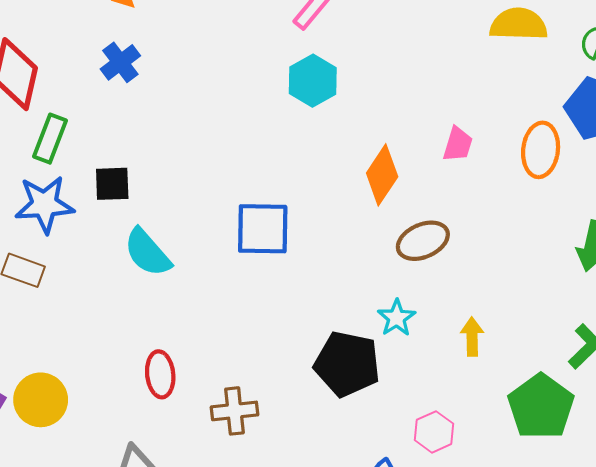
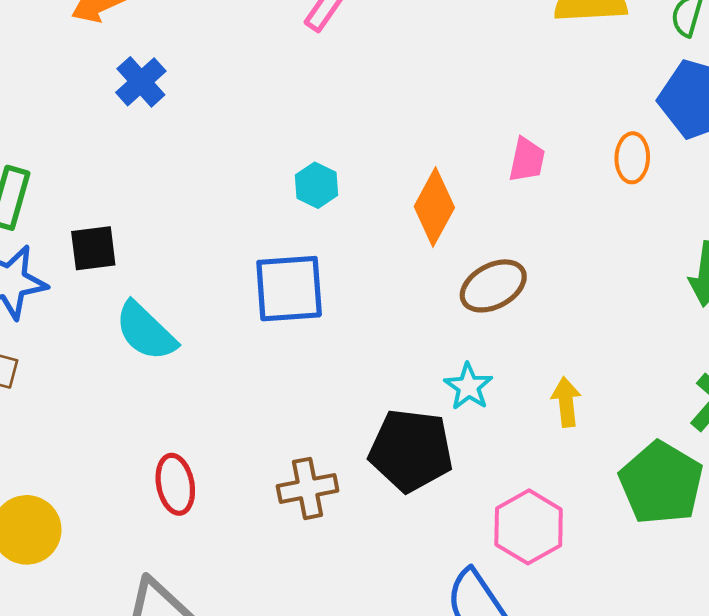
blue cross: (120, 62) -> (141, 82), moved
cyan hexagon: (313, 81) -> (316, 185), moved, size x0.7
orange ellipse: (541, 150) -> (632, 158), size x0.7
brown cross: (234, 411) -> (308, 488), moved
pink hexagon: (434, 432) -> (529, 527), size x1.4

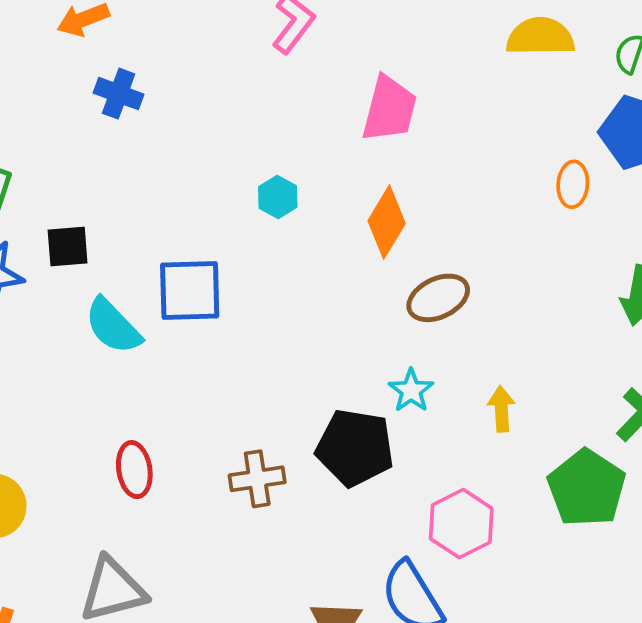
blue cross: (141, 82) -> (119, 94), turned -30
pink trapezoid: (527, 160) -> (389, 109), moved, size x1.6
blue square: (289, 289) -> (190, 291), moved

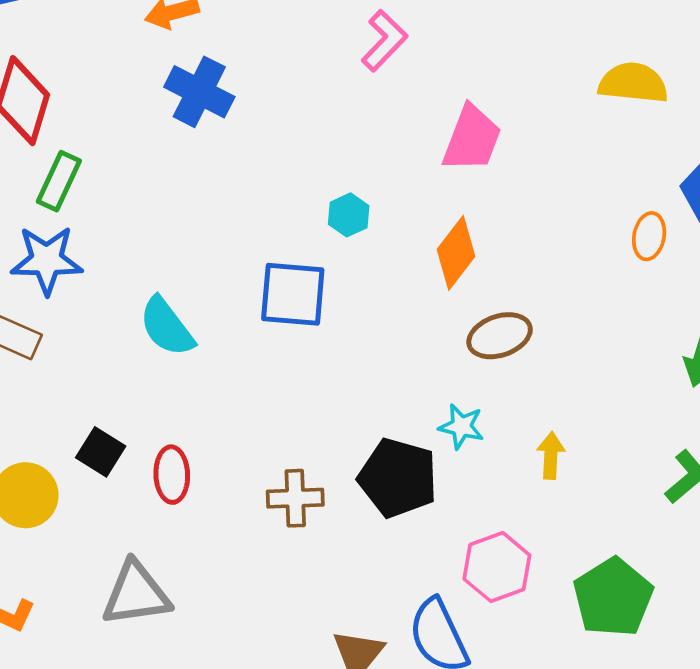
blue cross: (119, 94) -> (199, 92), size x1.4
black square: (68, 247) -> (101, 452), moved, turned 30
blue square: (190, 291) -> (293, 294), moved
cyan star: (411, 391) -> (461, 426), turned -30
green pentagon: (587, 488) -> (613, 597), moved

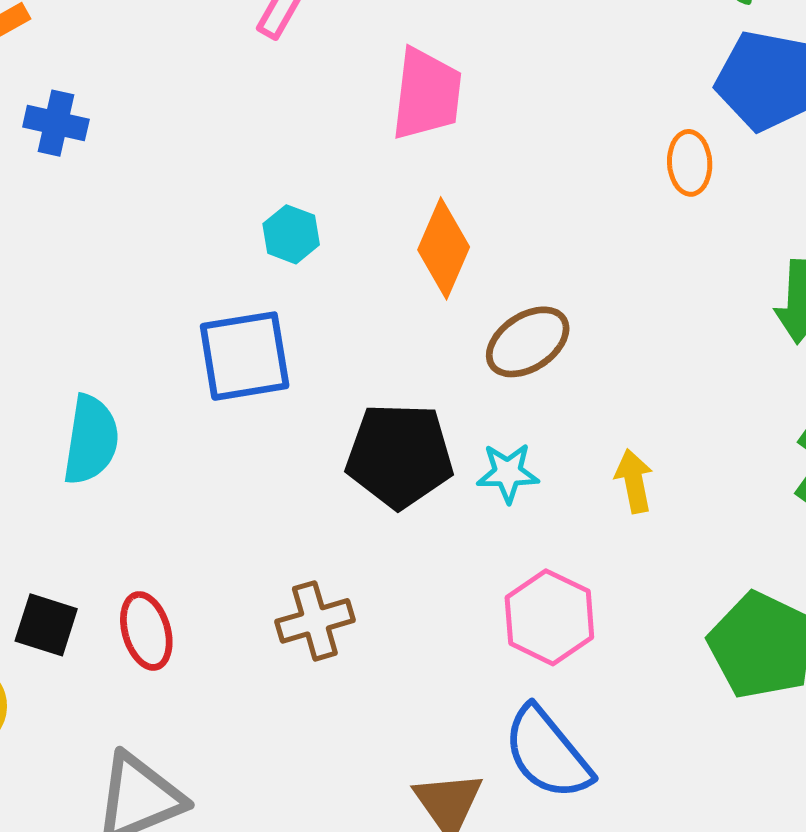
blue cross: (199, 92) -> (56, 123), size x0.7
cyan semicircle: (167, 327) -> (91, 440), turned -120
black pentagon: (398, 478) -> (400, 456), moved
pink hexagon: (497, 567) -> (549, 617), moved

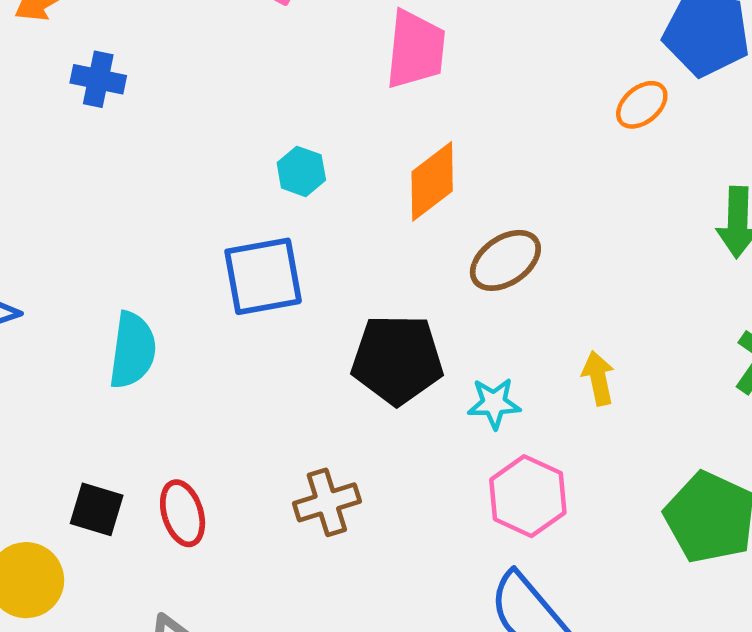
orange ellipse: (690, 163) -> (642, 105), turned 54
orange diamond: (444, 248) -> (432, 181), turned 30
cyan star: (508, 473) -> (494, 403), moved

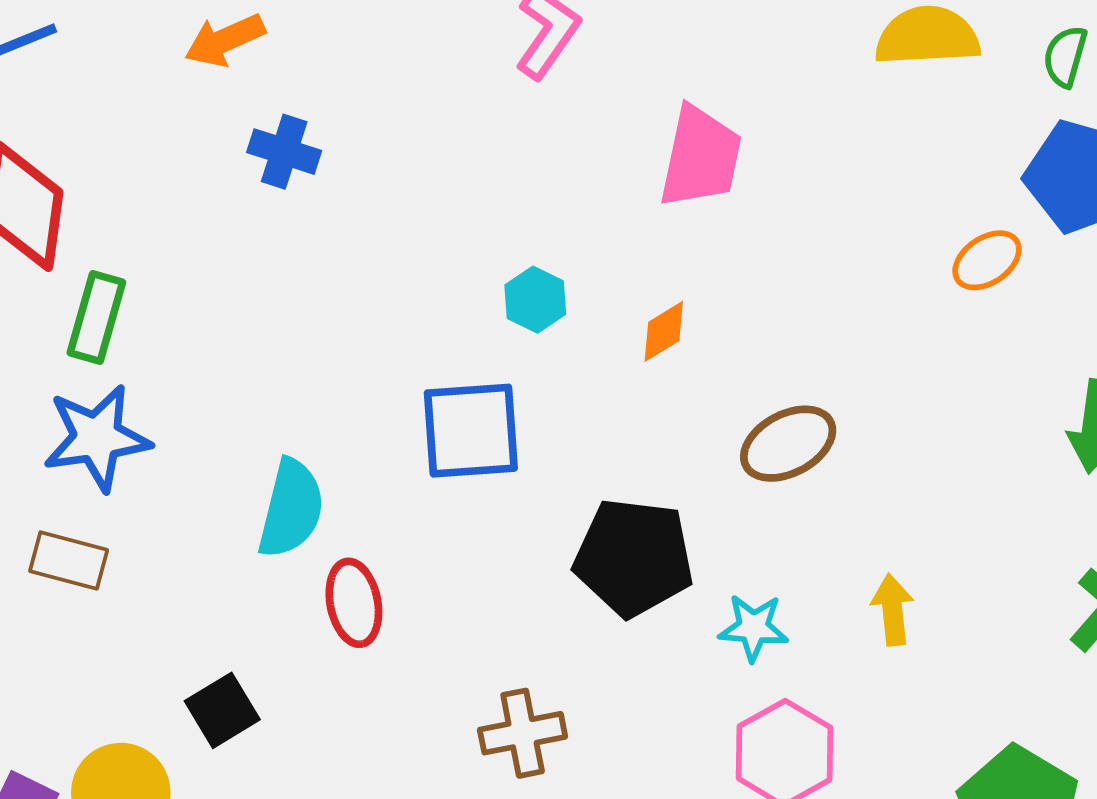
orange diamond: (432, 181) -> (664, 331), moved, size x0.6
black square: (97, 509) -> (222, 710), turned 36
red ellipse: (183, 513) -> (354, 603), moved

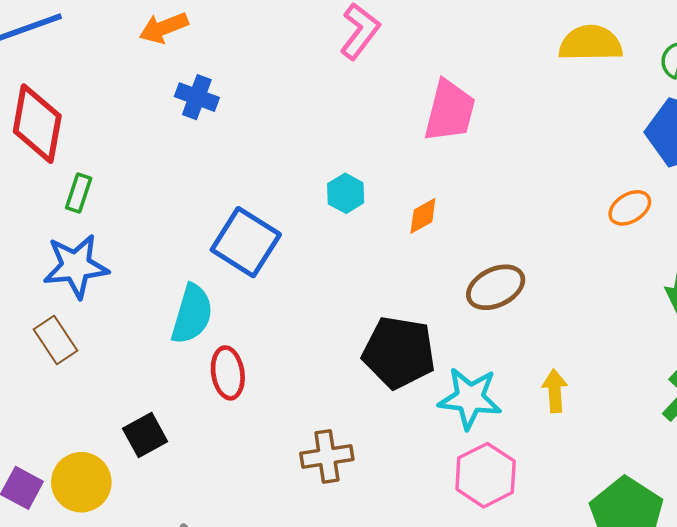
orange ellipse: (987, 260) -> (630, 208), moved
green rectangle: (96, 318) -> (79, 193), size x0.7
blue square: (471, 431) -> (246, 242), moved, turned 34
brown rectangle: (69, 561) -> (56, 340), turned 39
cyan star: (753, 628) -> (470, 398), size x1.5

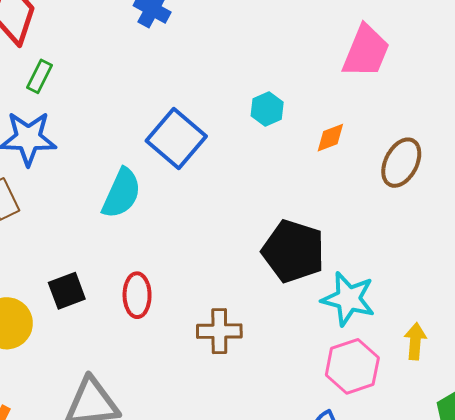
brown ellipse: (496, 287) -> (401, 163), moved, turned -45
red ellipse: (228, 373) -> (137, 295), moved
yellow arrow: (555, 391) -> (415, 341), moved

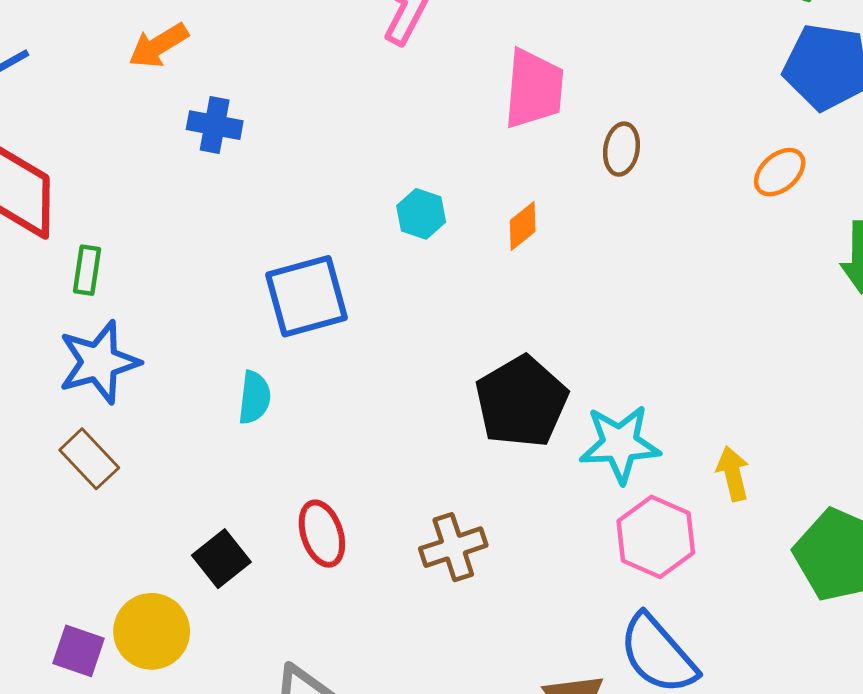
blue square: (176, 138) -> (307, 296), turned -38
brown ellipse: (401, 163) -> (621, 149), moved, size x0.7
cyan semicircle: (122, 193) -> (254, 398), size x0.7
black pentagon: (293, 251) -> (521, 402), turned -30

